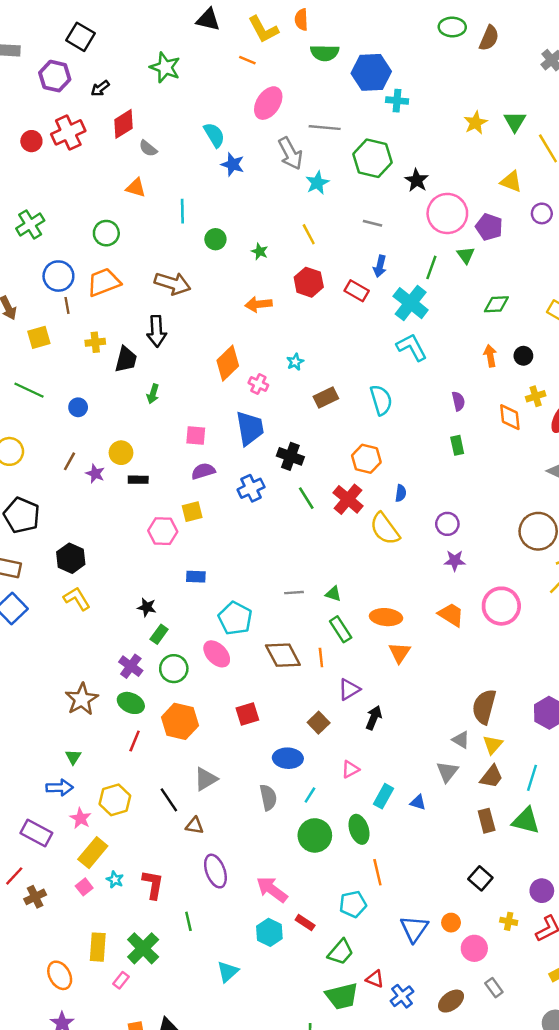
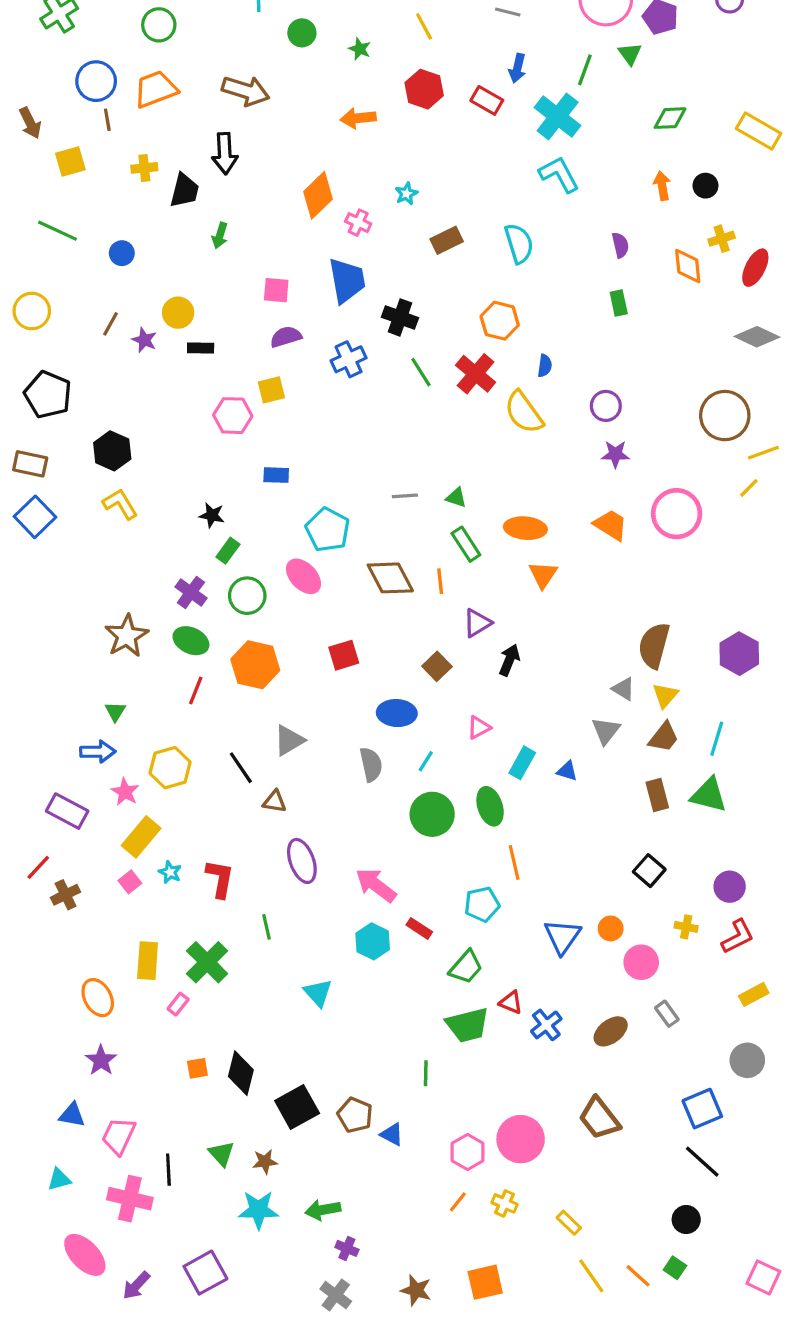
cyan triangle: (228, 972) -> (318, 993), turned -30

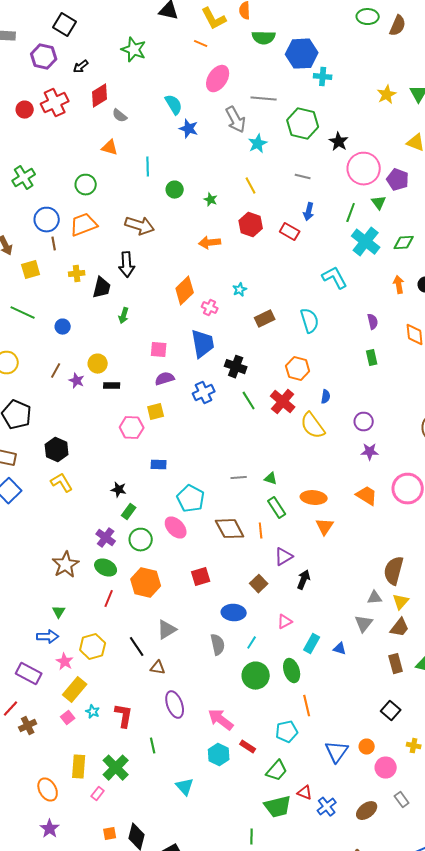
cyan cross: (558, 116) -> (366, 242), moved
gray triangle: (623, 689) -> (375, 598), turned -35

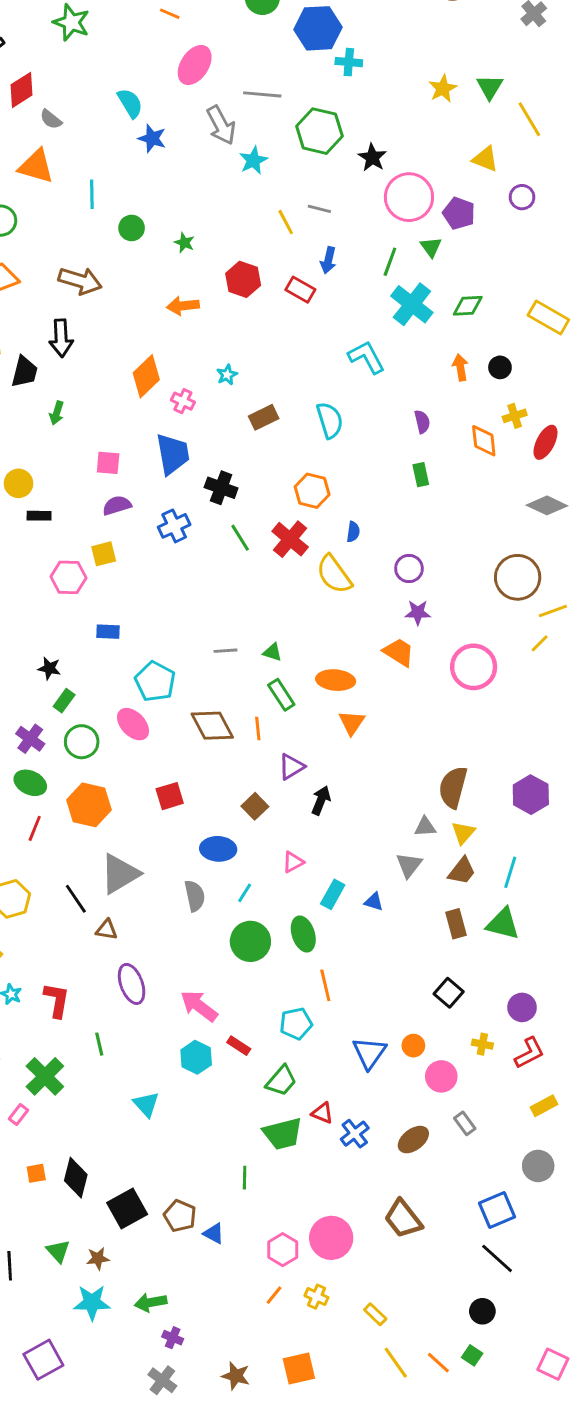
orange triangle: (110, 148) -> (36, 166), size x1.5
yellow line: (251, 186) -> (286, 222), moved
orange trapezoid: (367, 496) -> (399, 652), moved
gray triangle: (167, 630) -> (120, 874), size x1.4

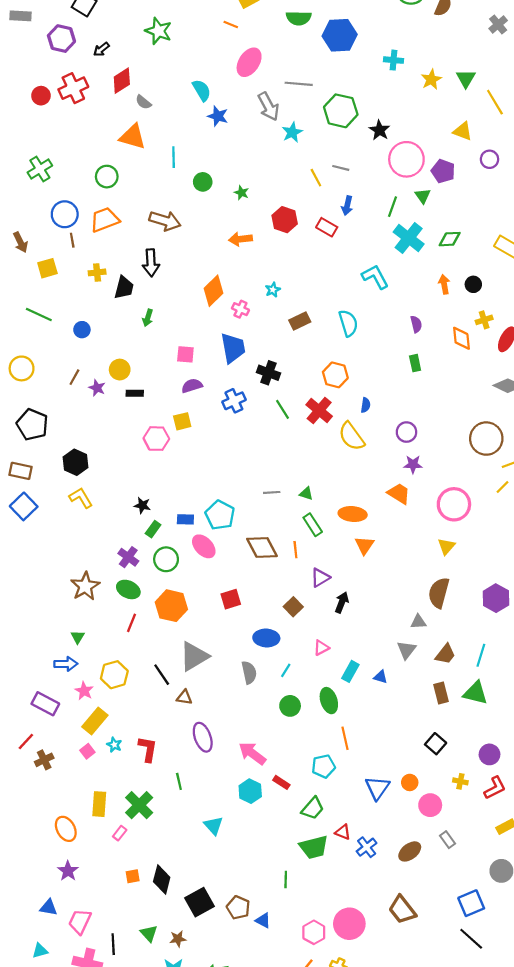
cyan cross: (349, 62) -> (394, 60), moved
blue rectangle: (108, 632) -> (185, 519), moved
yellow triangle: (463, 833) -> (446, 546), moved
green circle: (250, 941) -> (290, 706), size x0.7

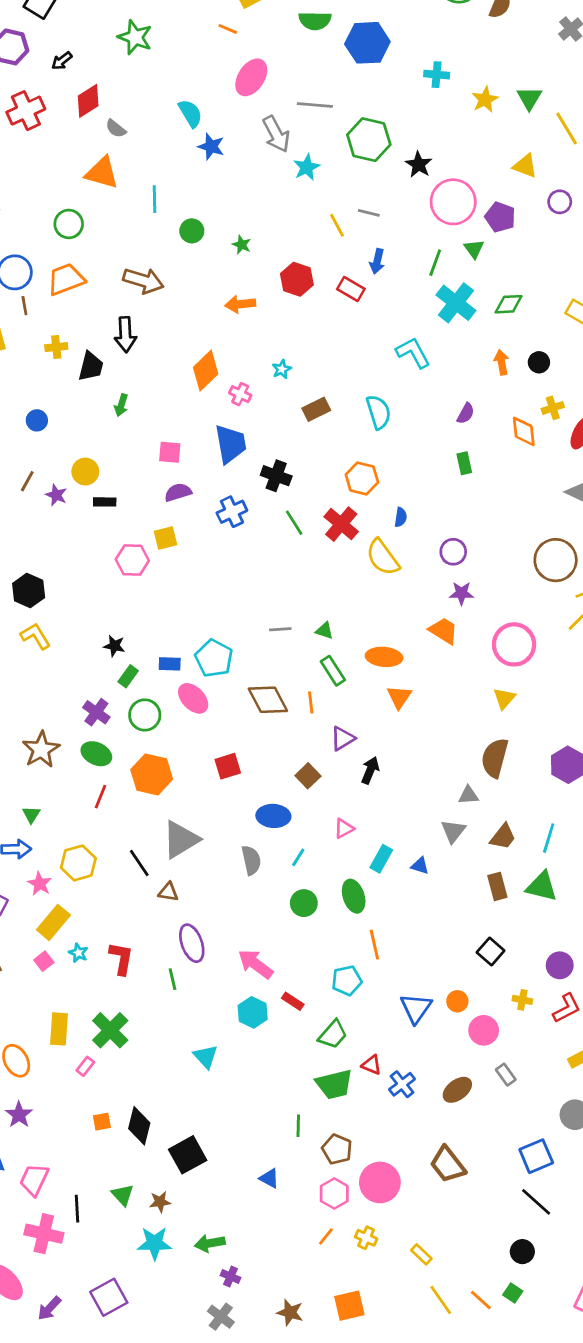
purple semicircle: (416, 324) -> (466, 413), turned 42
green line: (179, 781) -> (172, 979), moved
brown pentagon: (238, 908) -> (337, 1149), moved

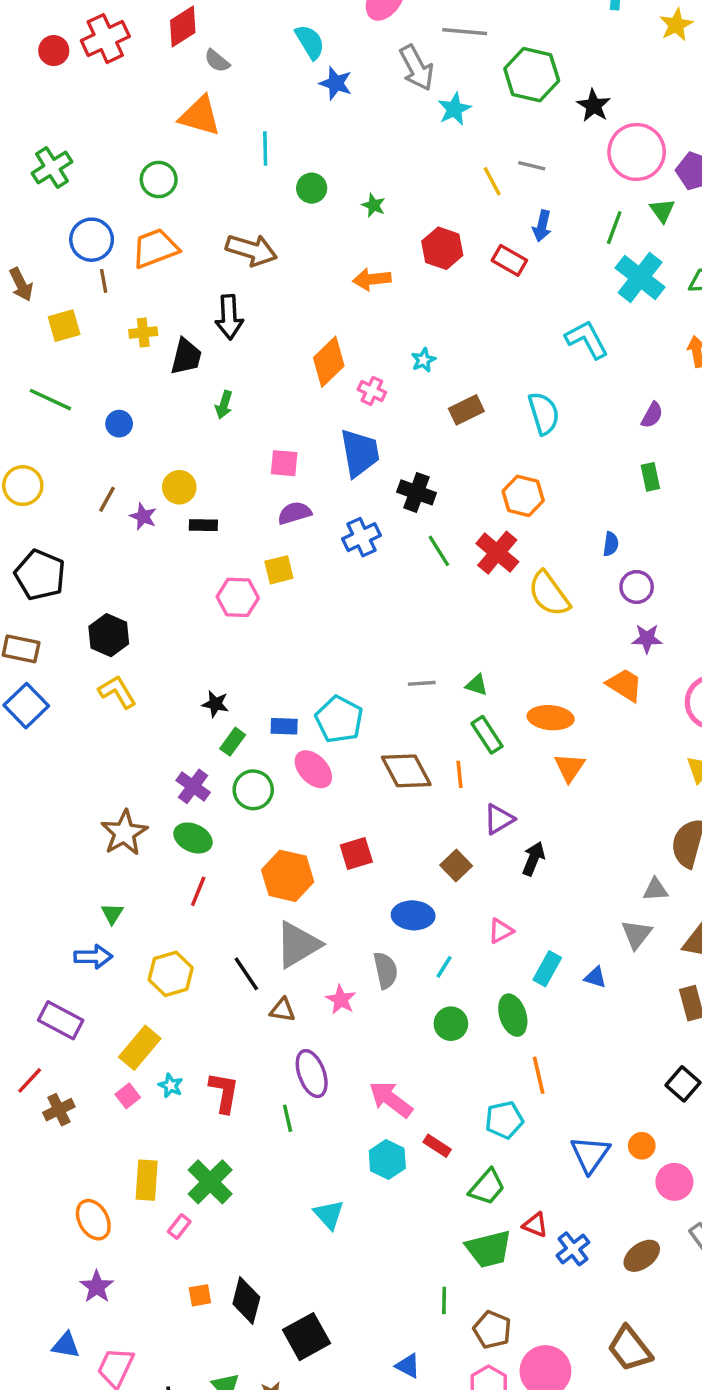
blue semicircle: (401, 517) -> (611, 544), moved
orange hexagon: (152, 774) -> (288, 876), moved
pink star: (40, 884) -> (341, 1000), moved

